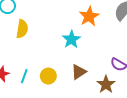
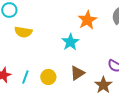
yellow semicircle: (22, 29) -> (23, 32), turned 90

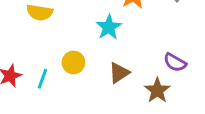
yellow circle: (48, 77) -> (73, 62), moved

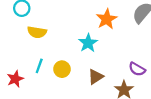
cyan line: (43, 79) -> (39, 66), moved

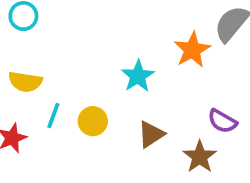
orange star: (107, 19) -> (192, 50), moved
yellow semicircle: (37, 32) -> (25, 82), moved

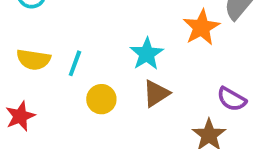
cyan line: (53, 116) -> (75, 63), moved
brown triangle: (151, 134) -> (156, 93), moved

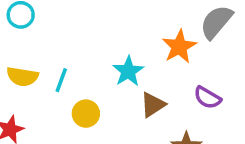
brown triangle: (156, 93) -> (153, 105), moved
purple semicircle: (232, 99) -> (207, 98), moved

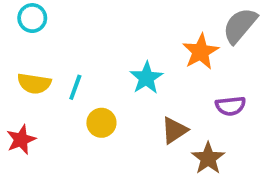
purple semicircle: (207, 98) -> (231, 106), turned -36
brown triangle: (153, 105) -> (174, 130), moved

